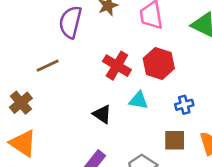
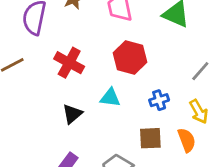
red cross: (117, 66) -> (69, 63), moved
black triangle: (102, 114) -> (72, 114), turned 48

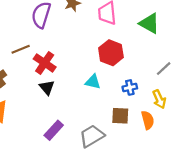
red cross: (69, 63) -> (45, 63), moved
black triangle: (72, 114) -> (47, 87), moved, turned -35

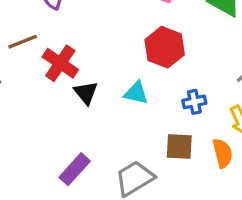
black triangle: (47, 87) -> (86, 93), moved

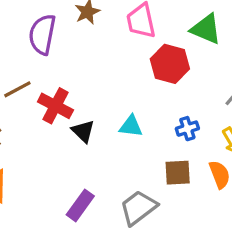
red hexagon: (165, 47) -> (170, 64), moved

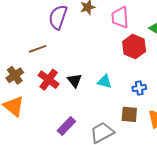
red cross: (55, 106) -> (49, 80), moved

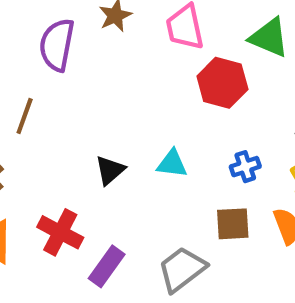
brown line: (38, 49) -> (25, 116), turned -42
red cross: (49, 80) -> (60, 232), moved
black triangle: (75, 80) -> (110, 170), turned 35

